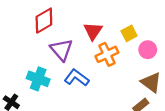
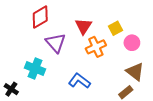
blue L-shape: (77, 78) -> (79, 81), moved

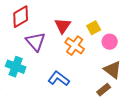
orange cross: (96, 47) -> (75, 46), turned -30

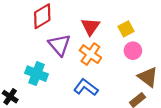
pink circle: (110, 42) -> (133, 51), moved
orange cross: (75, 46) -> (90, 54), moved

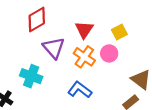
pink circle: (133, 51) -> (109, 53), moved

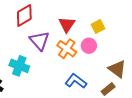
blue L-shape: (80, 90) -> (76, 81), moved

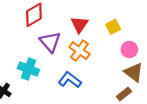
pink circle: (89, 46) -> (129, 49), moved
blue L-shape: (76, 81) -> (70, 80), moved

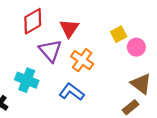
red triangle: (79, 25) -> (69, 28), moved
pink circle: (129, 49) -> (136, 47), moved

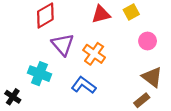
red triangle: (69, 28) -> (101, 14), moved, turned 42
yellow square: (119, 34) -> (131, 12), moved

